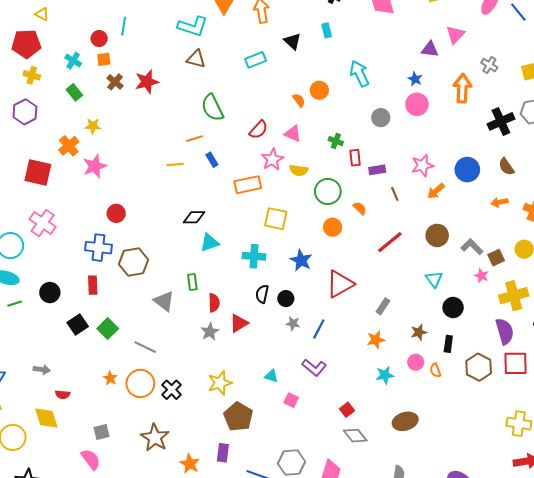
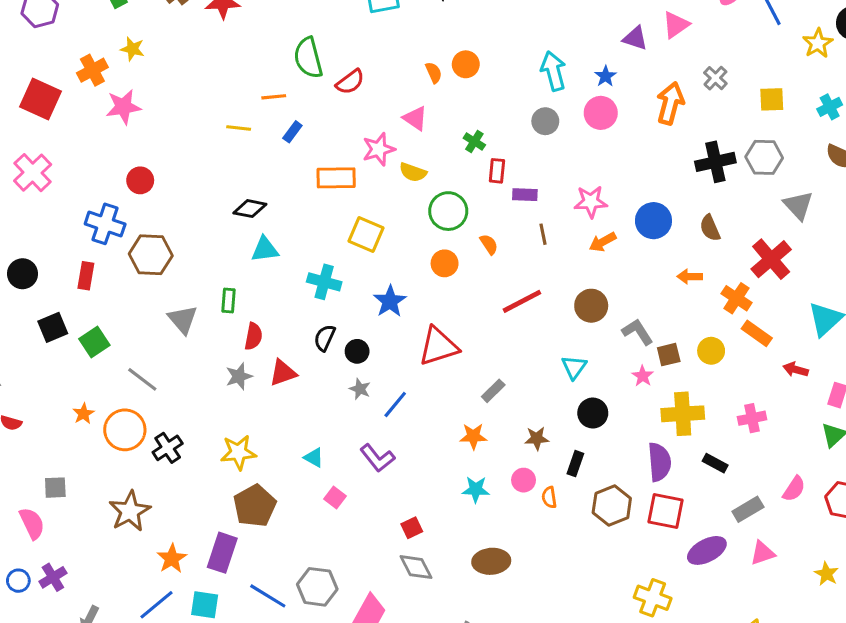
cyan arrow: (359, 74) -> (553, 71), moved
red semicircle: (259, 130) -> (350, 82), moved
blue rectangle: (212, 160) -> (292, 132), turned 56
purple rectangle: (223, 453) -> (222, 553), size x1.4

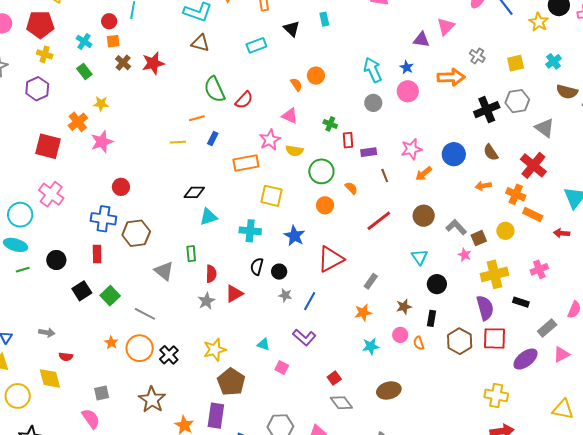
orange arrow: (670, 103) -> (451, 77), turned 84

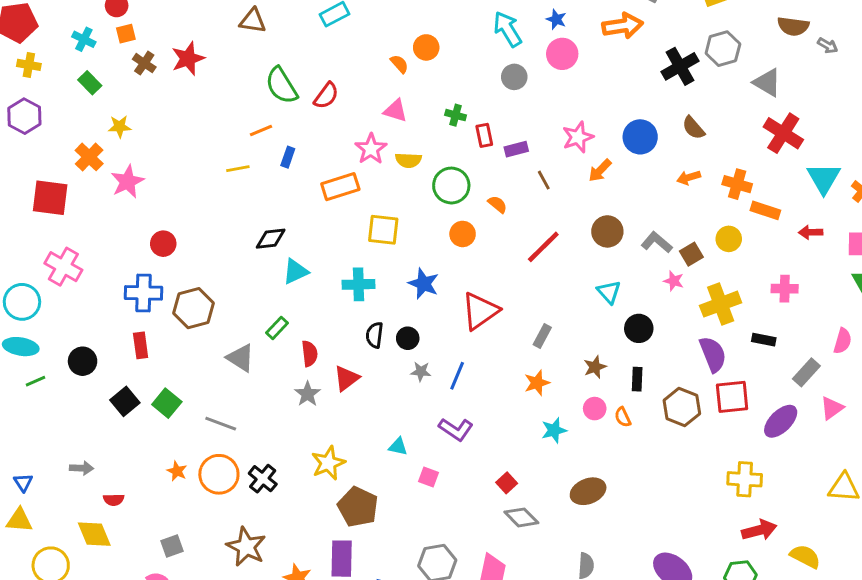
red cross: (533, 165) -> (783, 133), moved
green rectangle: (191, 254) -> (277, 328), turned 56
pink cross: (539, 269) -> (785, 289), turned 30

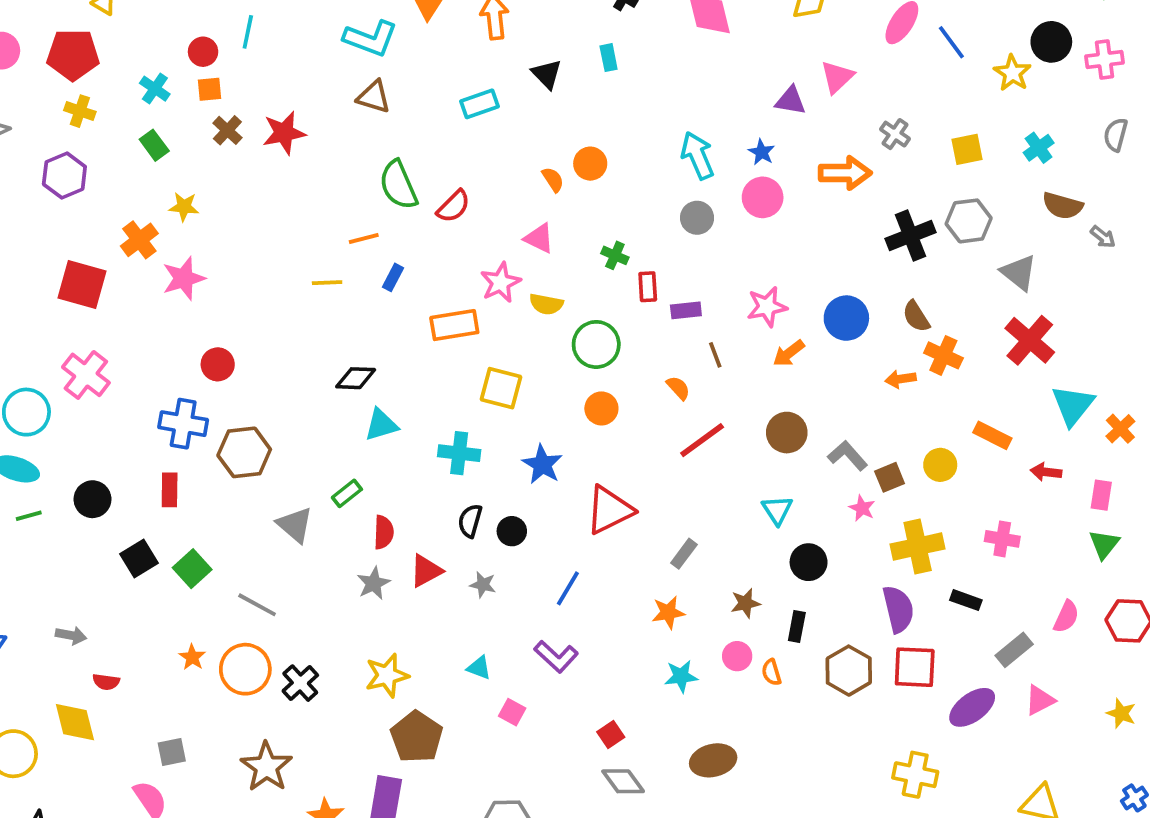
orange cross: (737, 184) -> (943, 355), moved
orange semicircle: (497, 204) -> (678, 388), moved
gray star: (421, 372) -> (483, 585), moved

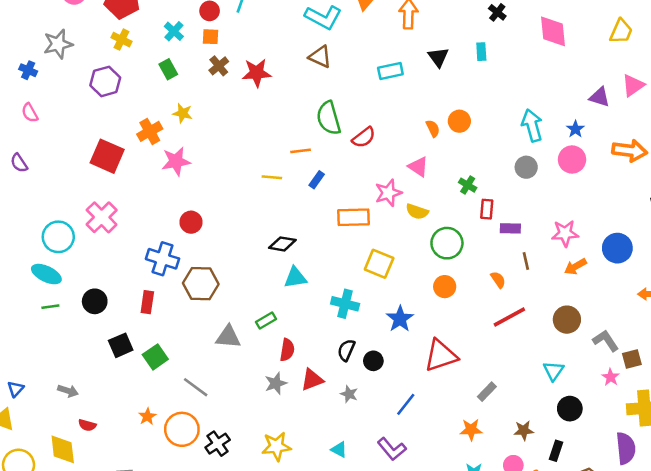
gray triangle: (295, 525) -> (228, 337), turned -44

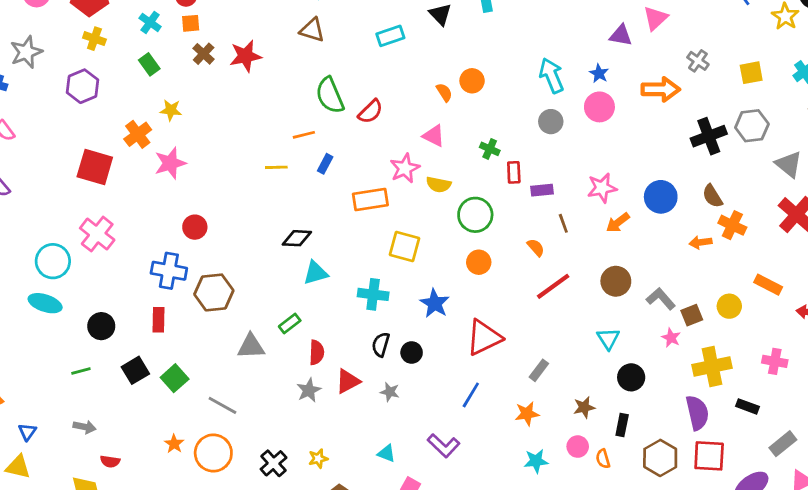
green line: (50, 307) -> (81, 371), moved
blue line: (406, 404) -> (471, 395), moved
black cross: (218, 444) -> (274, 463), moved
yellow star: (276, 446) -> (318, 459), size x0.6

